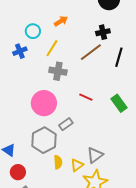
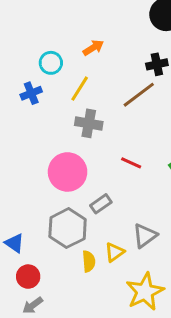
gray triangle: (95, 155) -> (145, 236), moved
yellow triangle: (77, 165) -> (115, 252), moved

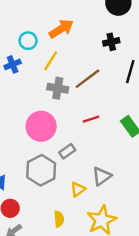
orange arrow: (93, 48) -> (61, 29), size x1.5
brown line: (139, 95) -> (87, 79), moved
red line: (131, 163) -> (91, 119), turned -42
yellow semicircle: (89, 261) -> (59, 219), moved

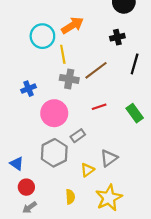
cyan circle: (28, 41) -> (42, 36), size x1.5
yellow line: (51, 61) -> (63, 54), turned -42
blue cross: (13, 64) -> (29, 89), moved

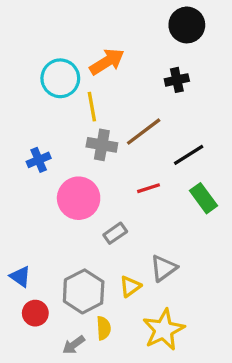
black line: (135, 64) -> (189, 155), moved, turned 42
gray hexagon: (54, 153) -> (84, 291), moved
gray arrow: (30, 207) -> (74, 345), moved

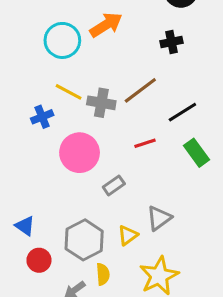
yellow line: (92, 107) -> (69, 92), moved, turned -52

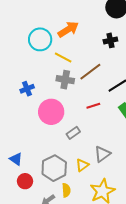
yellow line: (69, 92) -> (63, 58), moved

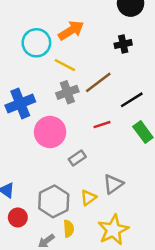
gray cross: (65, 80) -> (67, 92), turned -30
blue cross: (27, 89) -> (20, 103), size x1.6

